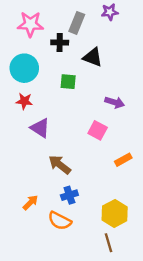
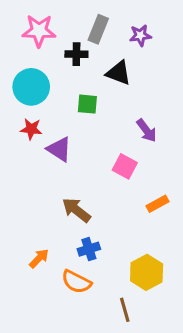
purple star: (110, 12) -> (140, 35), moved
purple arrow: (115, 102) -> (147, 131), turned 36
purple triangle: (40, 128) -> (59, 149), moved
brown line: (109, 243) -> (125, 310), moved

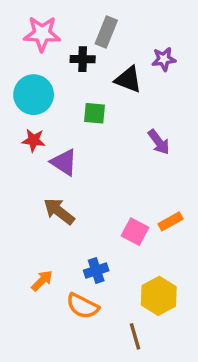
purple star: (140, 35) -> (164, 59), moved
pink square: (125, 166) -> (135, 232), moved
brown arrow: (76, 210) -> (59, 211), moved

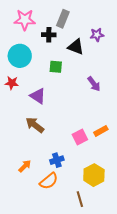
red star: (34, 140) -> (12, 83), moved
pink square: (135, 232) -> (80, 137), turned 35
orange semicircle: (83, 306) -> (49, 181), turned -66

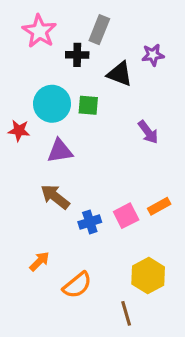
pink star: (25, 20) -> (39, 31), turned 30
cyan circle: (20, 56) -> (52, 104), moved
purple triangle: (38, 96) -> (60, 151), turned -42
blue cross: (57, 160) -> (90, 222), moved

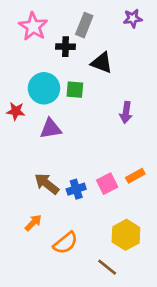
purple star: (153, 55) -> (133, 18), moved
purple arrow: (148, 132) -> (126, 112), turned 45
brown arrow: (55, 197) -> (47, 184), moved
brown line: (126, 313) -> (107, 267), turned -35

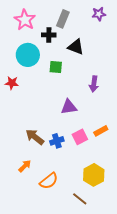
cyan circle: (44, 88) -> (28, 55), moved
purple triangle: (51, 129) -> (69, 107), moved

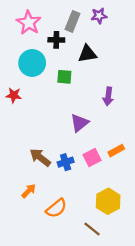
purple star: (99, 14) -> (99, 16), moved
black triangle: (76, 47) -> (87, 54), turned -30
purple triangle: (69, 107) -> (79, 123), turned -30

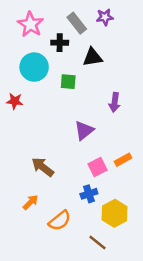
gray rectangle: (72, 21) -> (77, 23), turned -60
blue cross: (66, 162) -> (89, 194), moved

